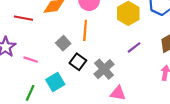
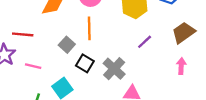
red line: (23, 18) -> (23, 34), moved

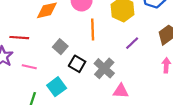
orange line: (89, 28) -> (93, 30), moved

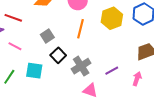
purple line: (132, 43) -> (112, 71), moved
cyan square: (57, 87) -> (34, 71), turned 30

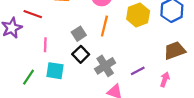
gray square: (47, 36) -> (79, 34), moved
pink line: (15, 46) -> (45, 45), moved, turned 64

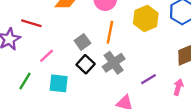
pink line: (45, 45) -> (47, 56), turned 48
gray cross: (105, 66) -> (114, 63), moved
green line: (28, 77) -> (25, 81), moved

